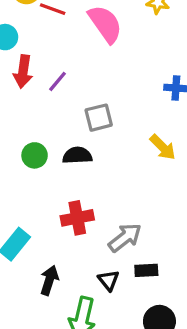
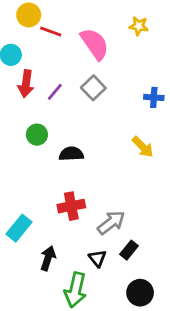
gray square: (99, 118) -> (93, 88), moved, turned -30
green circle: (35, 155) -> (37, 135), moved
black rectangle: (146, 270) -> (129, 250), turned -48

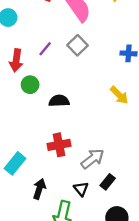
red arrow: (26, 84) -> (16, 60), moved

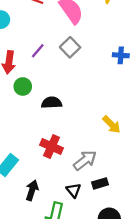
yellow arrow: (119, 95) -> (112, 125), moved
red cross: (59, 145) -> (52, 146), turned 35
black rectangle: (108, 182) -> (100, 183), turned 35

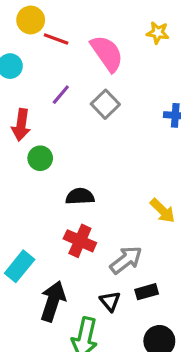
purple line: (38, 51) -> (61, 95), moved
black semicircle: (52, 103) -> (80, 196), moved
black arrow: (32, 190) -> (53, 301), size x1.4

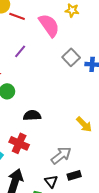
yellow star: (158, 33) -> (72, 10), moved
gray square: (105, 104) -> (71, 57), moved
red cross: (80, 241) -> (19, 143), moved

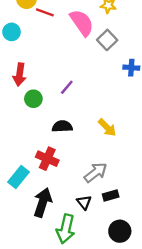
purple line: (20, 51) -> (67, 87), moved
gray square: (71, 57) -> (107, 40), moved
yellow arrow: (84, 124) -> (107, 128), moved

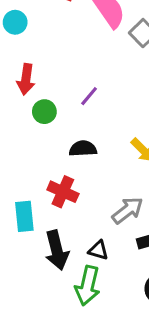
cyan rectangle: (18, 177) -> (24, 216), turned -45
black arrow: (43, 202) -> (57, 250), turned 148
black triangle: (84, 202) -> (98, 250), moved, turned -35

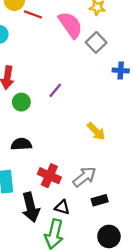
black semicircle: (83, 149) -> (21, 144), moved
red cross: (63, 192) -> (49, 176), moved

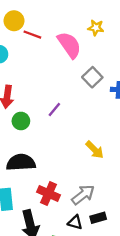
gray square: (96, 42) -> (92, 77), moved
black semicircle: (21, 144) -> (21, 162), size x1.4
black triangle: (62, 207) -> (75, 222), moved

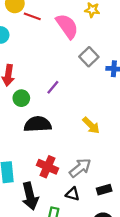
black semicircle: (21, 162) -> (38, 124), moved
black rectangle: (98, 218) -> (104, 190), moved

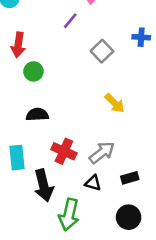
gray square: (89, 57) -> (102, 51), moved
purple line: (53, 87) -> (70, 21), moved
black semicircle: (38, 124) -> (37, 115), moved, size x0.7

